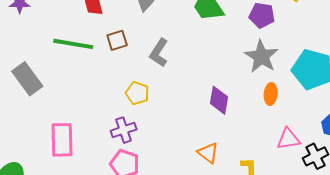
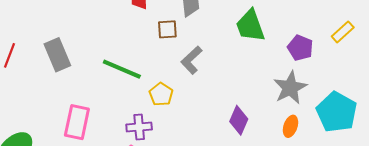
brown square: (117, 40) -> (167, 29), moved
green line: (73, 44) -> (122, 69), moved

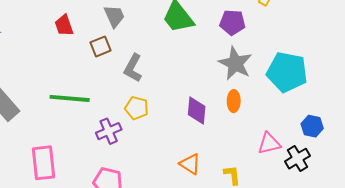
yellow pentagon: (161, 94) -> (137, 108), moved
orange ellipse: (290, 126) -> (234, 101), moved
purple cross: (139, 127) -> (109, 131), moved

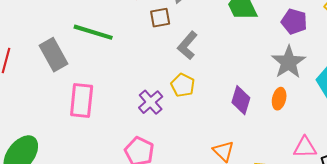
green line: (70, 98) -> (93, 32), moved
purple cross: (109, 131) -> (151, 102), turned -30
pink rectangle: (44, 163) -> (82, 101), moved

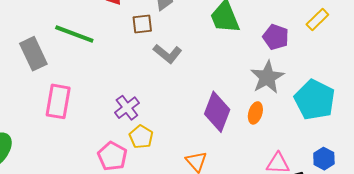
gray L-shape: (187, 45) -> (168, 54), turned -96
yellow pentagon: (183, 85) -> (141, 137), moved
purple diamond: (241, 100) -> (217, 112), size x1.4

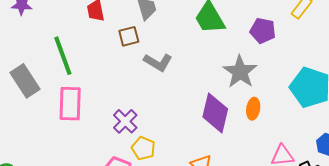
green line: (74, 34) -> (63, 56), turned 57
gray star: (267, 77) -> (240, 72), moved
pink rectangle: (58, 101) -> (70, 104), moved

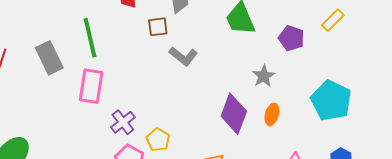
gray star: (240, 72) -> (264, 76), size x0.7
purple cross: (125, 121) -> (123, 122), moved

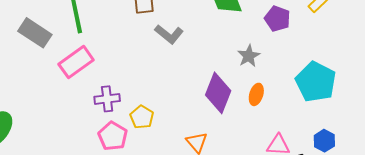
gray rectangle: (49, 58) -> (35, 33), turned -32
pink rectangle: (91, 86) -> (76, 62), turned 44
purple cross: (123, 122) -> (107, 99), turned 30

